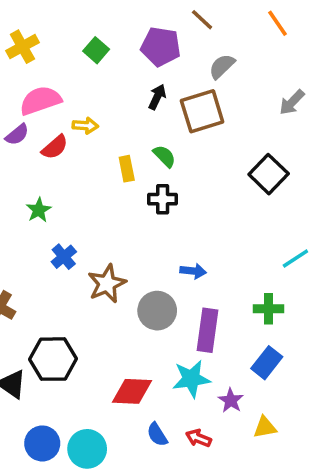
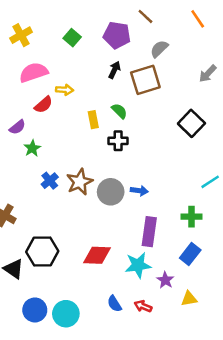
purple semicircle: (17, 135) -> (17, 127), moved
brown star: (107, 284) -> (80, 182), moved
gray circle: (157, 311) -> (111, 192), moved
red diamond: (132, 391) -> (97, 255), moved

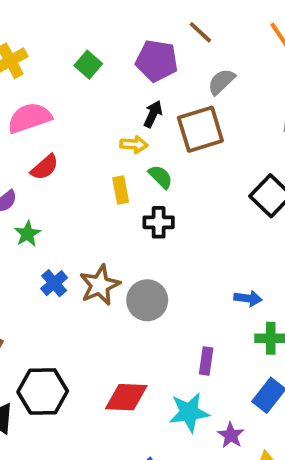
yellow arrow: (65, 90) -> (134, 144), moved
blue arrow: (139, 191) -> (248, 298), moved
purple rectangle: (149, 232) -> (206, 361), size x0.6

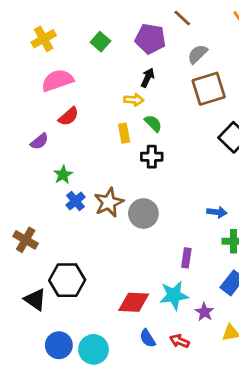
brown square: (200, 129) -> (209, 89), moved
green star: (27, 234) -> (63, 175), moved
red diamond: (126, 397) -> (134, 302), moved

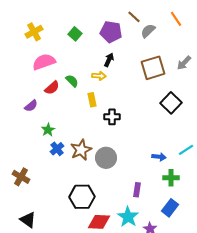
gray semicircle: (198, 54) -> (148, 31), moved
green semicircle: (153, 123) -> (72, 81), moved
black hexagon: (67, 280) -> (82, 197), moved
cyan star: (174, 295) -> (128, 217), turned -30

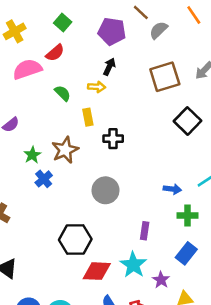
green square: (75, 34) -> (63, 23), moved
red semicircle: (52, 88) -> (55, 53), moved
brown star: (81, 150) -> (65, 150), moved

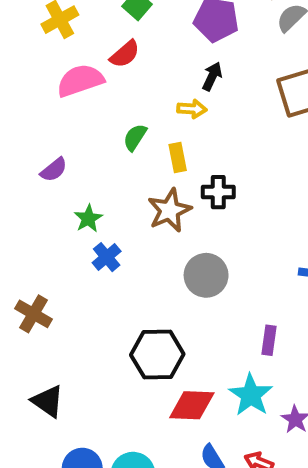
green semicircle: (63, 93) -> (135, 137), moved, turned -102
brown star: (65, 150) -> (170, 210), moved

